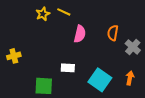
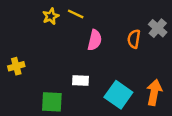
gray cross: (133, 47) -> (158, 28), moved
orange arrow: (130, 78) -> (154, 92), size x1.5

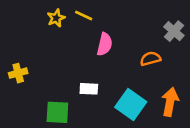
orange semicircle: (134, 39) -> (150, 59), moved, turned 66

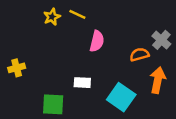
gray cross: (174, 31) -> (161, 40), moved
orange arrow: (170, 102) -> (158, 80), moved

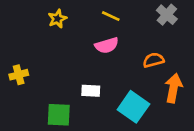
yellow line: (77, 14) -> (111, 16), moved
gray cross: (161, 40) -> (167, 15), moved
pink semicircle: (97, 41) -> (107, 45), turned 60

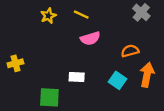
yellow line: (111, 16) -> (81, 15), moved
cyan square: (133, 107) -> (117, 80), moved, size x0.7

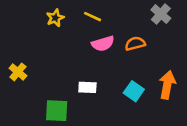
orange semicircle: (130, 51) -> (135, 44), moved
yellow cross: (15, 63) -> (18, 72), turned -35

